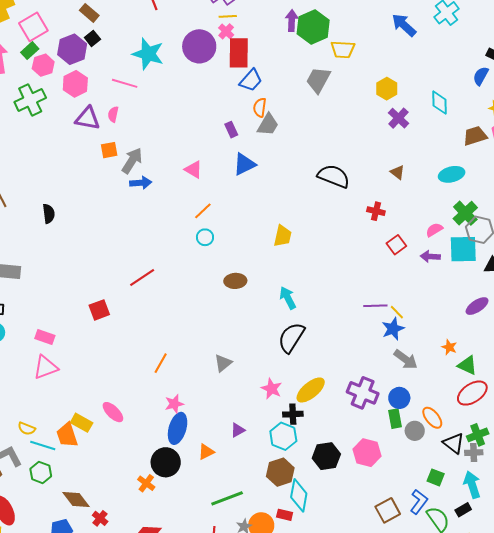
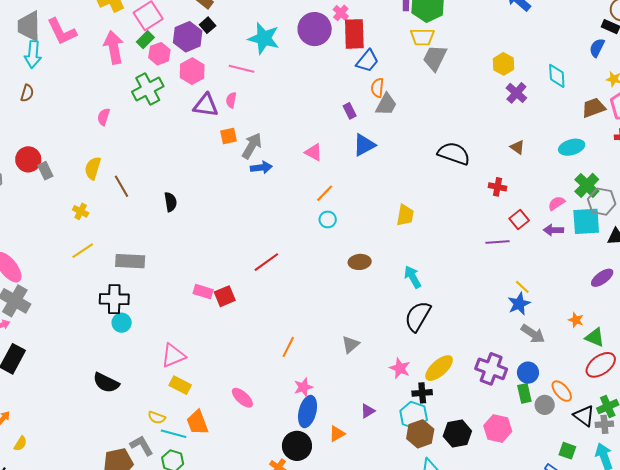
yellow trapezoid: (343, 49) -> (422, 37), moved
purple line: (375, 306) -> (497, 242), moved
pink rectangle: (45, 337) -> (203, 292), moved
yellow rectangle: (82, 423) -> (180, 385), moved
brown hexagon: (280, 472) -> (420, 434), moved

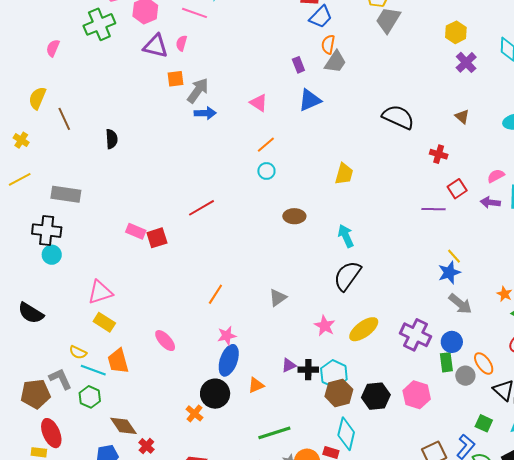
black cross: (422, 393) -> (308, 370), moved

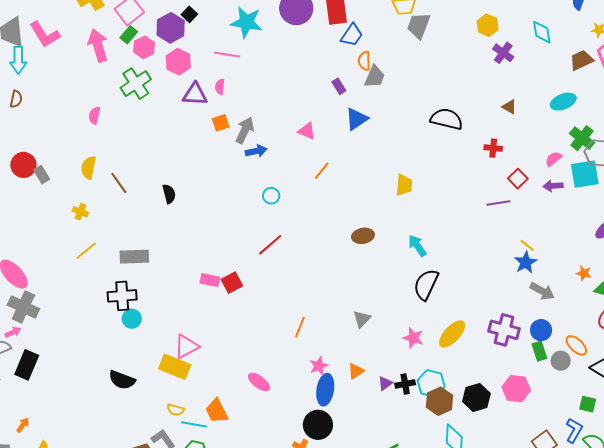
cyan circle: (266, 171) -> (271, 196), moved
yellow rectangle: (104, 322) -> (175, 367), moved, size x1.4
orange triangle: (256, 385) -> (356, 371), moved

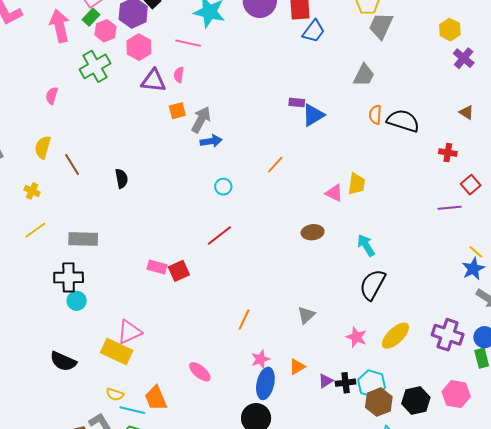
orange semicircle: (364, 61) -> (375, 115), moved
gray trapezoid: (375, 77) -> (364, 75), moved
purple rectangle: (339, 86) -> (297, 102), moved, turned -56
pink triangle: (307, 131) -> (334, 193), moved

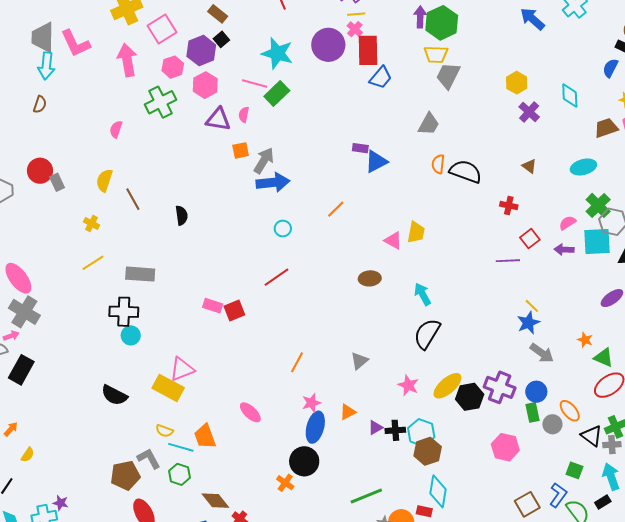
green rectangle: (91, 17) -> (277, 93), moved, size x1.4
blue arrow: (211, 141) -> (273, 182), size x1.5
black hexagon: (416, 401) -> (470, 397), moved

